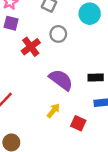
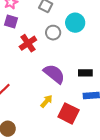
cyan circle: (90, 14) -> (75, 23), moved
red square: (78, 123) -> (68, 113), size x1.5

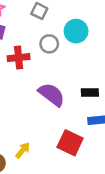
red cross: (28, 43) -> (19, 58), turned 30
yellow arrow: (47, 101) -> (23, 150), moved

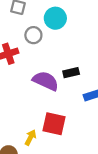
black rectangle: (90, 92) -> (71, 73), moved
red square: (70, 143) -> (54, 124), moved

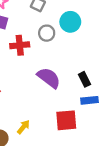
black rectangle: (71, 73) -> (85, 79), moved, turned 64
red square: (54, 124) -> (66, 120), moved, turned -30

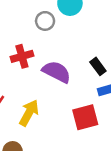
red cross: (20, 45) -> (22, 56), moved
yellow arrow: (23, 127) -> (29, 113), moved, size x1.5

